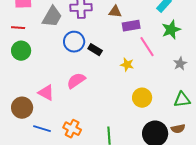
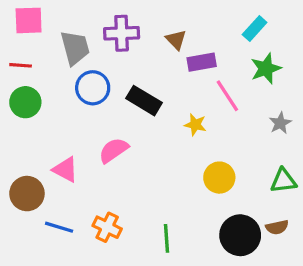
brown triangle: (115, 12) -> (176, 40), turned 40
gray trapezoid: (52, 17) -> (75, 48), turned -45
blue circle: (74, 42) -> (93, 88), moved
black rectangle: (95, 50) -> (144, 101), size x1.5

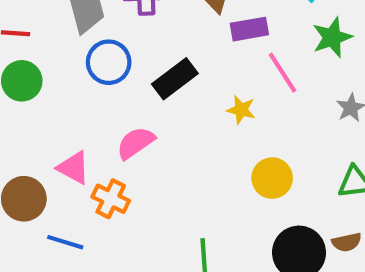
black rectangle: (144, 101) -> (175, 79), turned -68
orange cross: (107, 227) -> (111, 199), moved

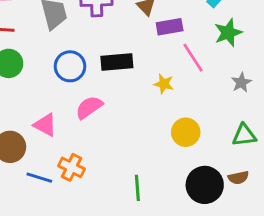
blue circle: (109, 62) -> (70, 66), moved
black rectangle: (175, 79) -> (117, 62), turned 32
orange cross: (111, 199) -> (71, 167), moved

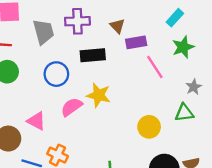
black rectangle: (117, 62) -> (93, 55), moved
yellow star: (164, 84) -> (99, 95), moved, size x1.5
green triangle: (244, 135) -> (184, 113), moved

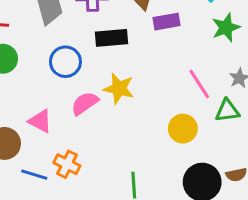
pink line: (155, 67) -> (199, 84), moved

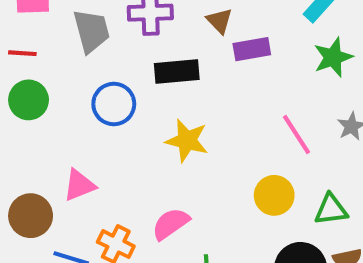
pink semicircle: (85, 103) -> (171, 224), moved
green triangle: (227, 111) -> (331, 210), moved
pink triangle: (40, 121) -> (79, 185), turned -50

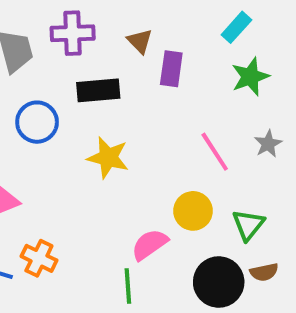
purple rectangle: (252, 49) -> (171, 69), turned -72
green triangle: (331, 210) -> (248, 225), turned -44
pink semicircle: (171, 224) -> (150, 244), moved

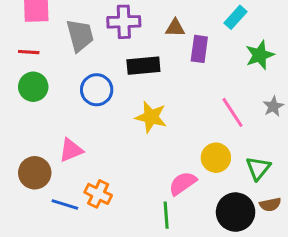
cyan rectangle: (236, 27) -> (236, 17), moved
brown triangle: (140, 41) -> (175, 28), turned -45

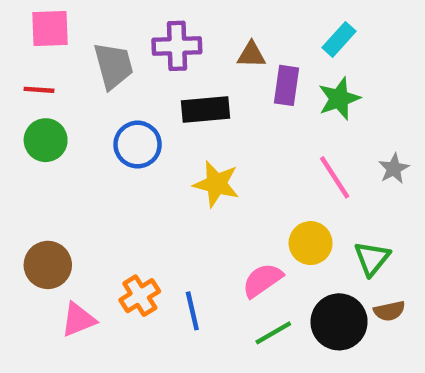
green star: (260, 55) -> (339, 99), moved
pink triangle: (71, 150) -> (78, 320), moved
orange cross: (98, 194) -> (140, 296), turned 32
blue line: (65, 204) -> (192, 311), moved, turned 60
green line: (166, 215) -> (273, 333), moved, turned 64

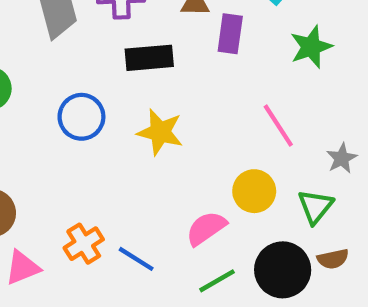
green star: (339, 99) -> (311, 47), moved
blue circle: (138, 145) -> (81, 117), moved
gray star: (394, 169) -> (342, 158), moved
blue line: (192, 311) -> (136, 259), turned -45

